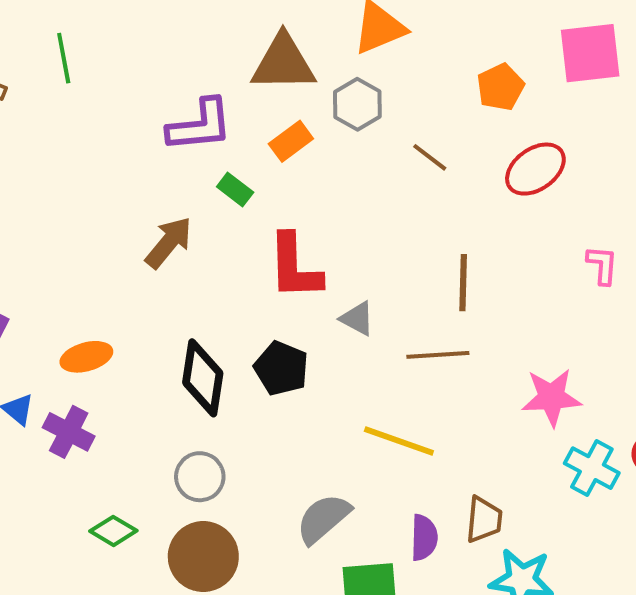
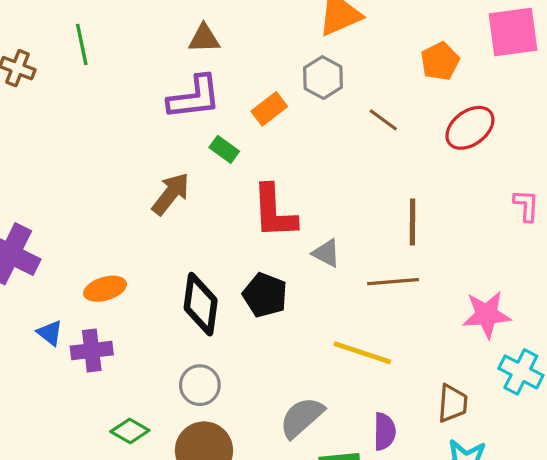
brown triangle: (283, 63) -> (204, 38), moved, size x0.6
purple cross: (69, 432) -> (92, 350), turned -33
brown trapezoid: (484, 520) -> (453, 403), moved

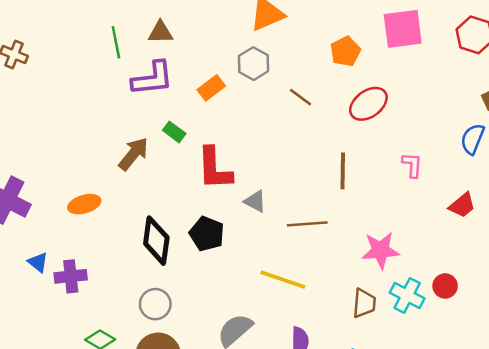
green line: (82, 44) -> (116, 42), moved
green rectangle: (224, 149) -> (174, 132), moved
brown line: (412, 222) -> (343, 171), moved
orange ellipse: (105, 289) -> (84, 204), moved
brown trapezoid: (453, 403) -> (364, 303), moved

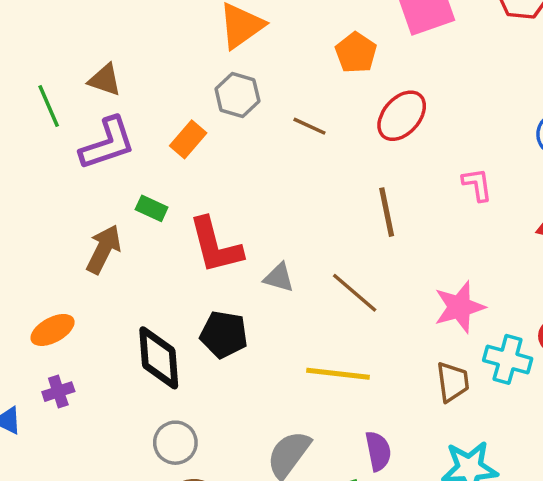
brown triangle: (160, 32) -> (105, 80), turned 32
brown line: (307, 224) -> (355, 293), turned 57
purple cross: (71, 276) -> (58, 392), moved, size x0.7

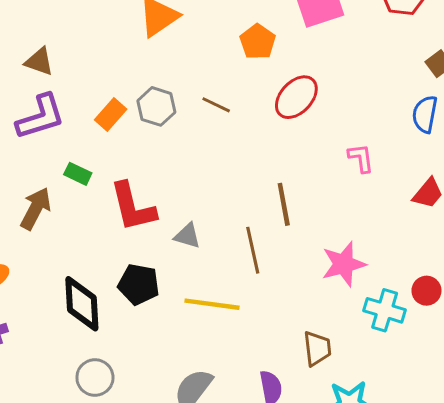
gray hexagon: (237, 95) -> (156, 106), moved
brown line: (387, 212) -> (284, 204), moved
brown line: (355, 293) -> (253, 250), turned 36
yellow line: (338, 374) -> (212, 304), moved
brown trapezoid: (453, 382) -> (317, 348), moved

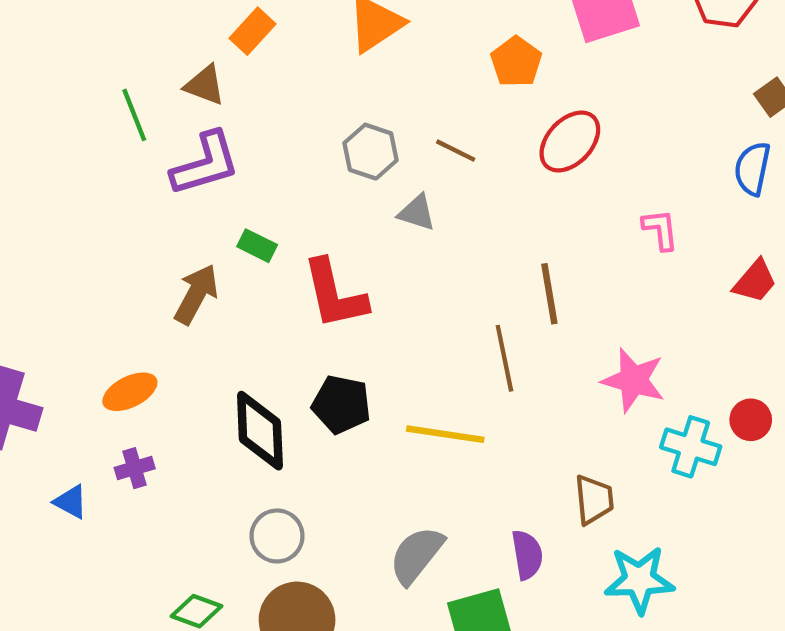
orange rectangle: (111, 114) -> (253, 31), moved
gray triangle: (187, 236) -> (417, 213), moved
pink star: (344, 264) -> (633, 380), turned 30

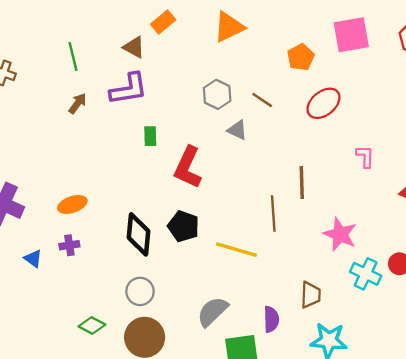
green line: (134, 115) -> (73, 56), moved
green rectangle: (257, 246) -> (150, 136), turned 54
brown arrow: (196, 294) -> (77, 103), moved, size x0.7
red L-shape: (335, 294) -> (188, 167), turned 30

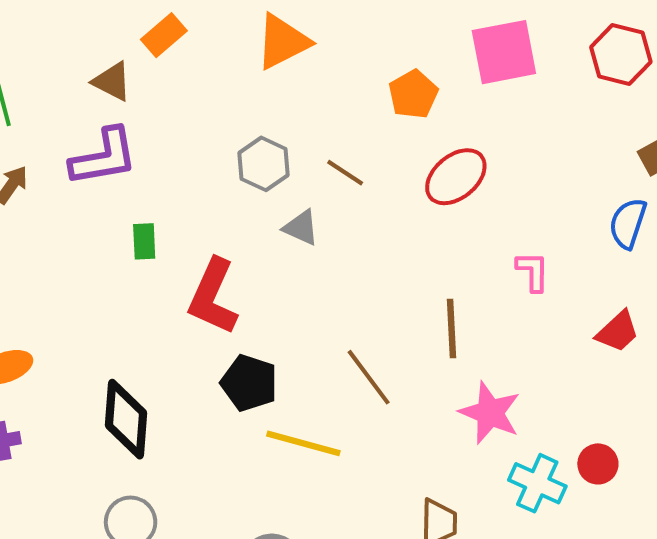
brown line: (302, 183) -> (451, 328), moved
brown line: (273, 214) -> (369, 377), turned -32
black pentagon: (183, 226) -> (249, 383), moved

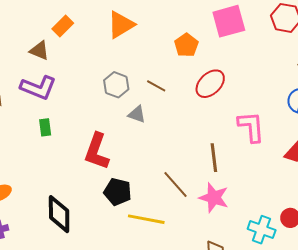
purple L-shape: (104, 157) -> (38, 88), turned 36
green rectangle: (144, 241) -> (45, 127), moved
pink L-shape: (533, 271) -> (251, 127), size x1.6
pink star: (490, 413) -> (214, 198), moved

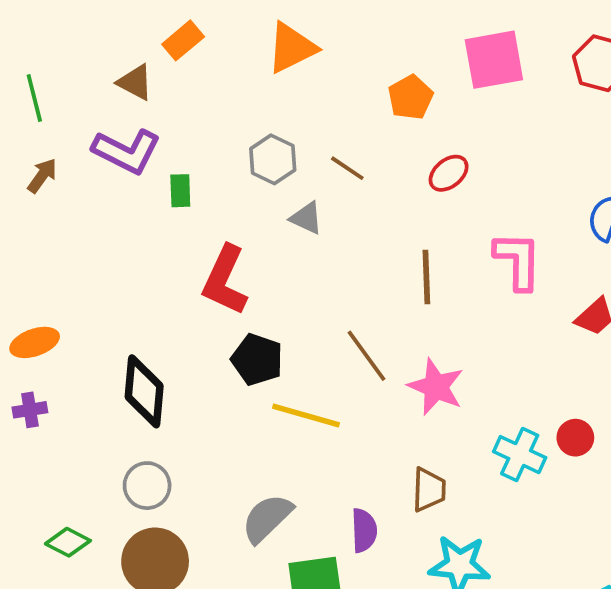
red ellipse: (210, 84) -> (449, 173), size x0.7
green rectangle: (45, 127) -> (180, 191), moved
brown line: (214, 158) -> (426, 277), moved

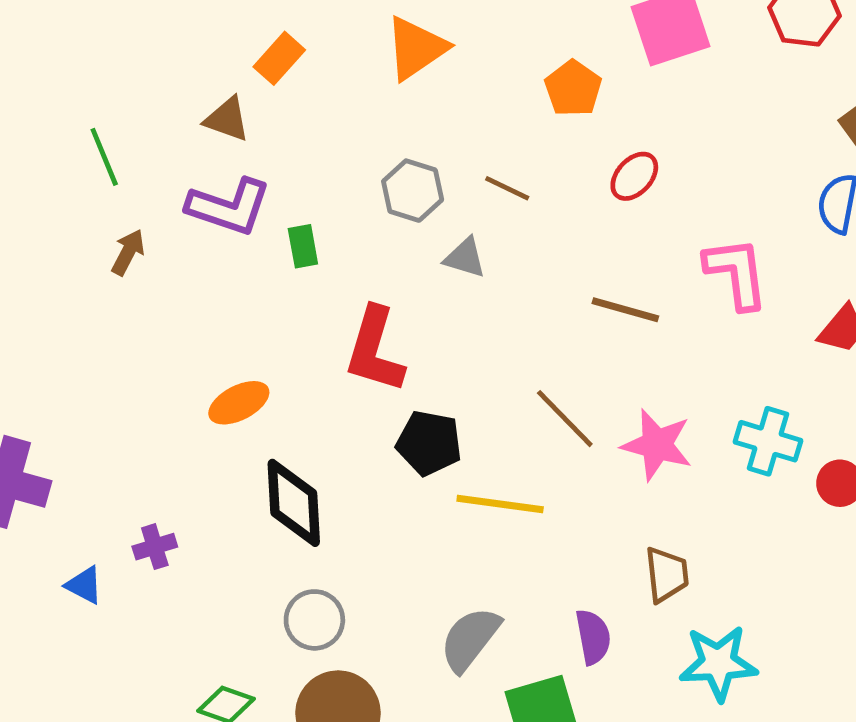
brown line: (426, 277) -> (625, 310), turned -64
orange ellipse: (35, 342) -> (239, 403), moved
cyan cross: (520, 455) -> (768, 441), moved

